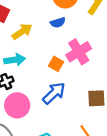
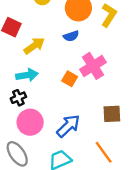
blue arrow: (54, 93) -> (68, 126), moved

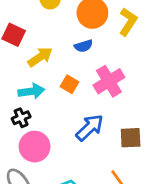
orange square: (70, 79) -> (69, 84), moved
blue arrow: (68, 126) -> (90, 128), moved

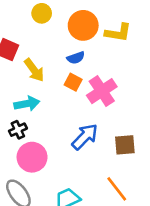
yellow L-shape: (128, 22) -> (118, 33), turned 68
yellow arrow: (40, 57) -> (34, 70), turned 90
orange square: (69, 84) -> (73, 82), moved

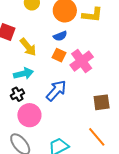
blue arrow: (85, 137) -> (56, 91), moved

